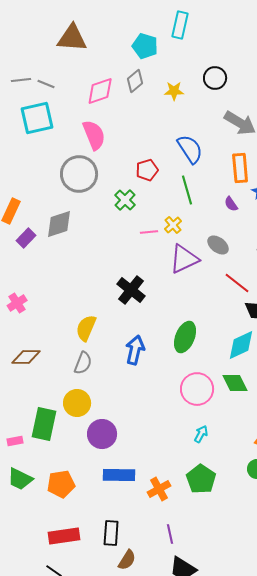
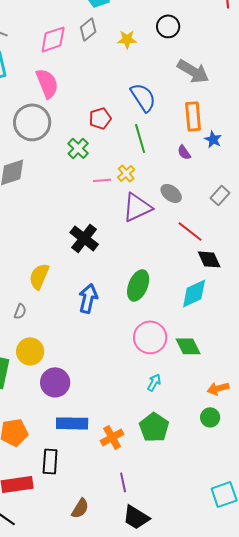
gray semicircle: (83, 363) -> (20, 311), moved, size x0.7
green diamond: (235, 383) -> (188, 346), moved
black rectangle: (111, 533) -> (50, 461), moved

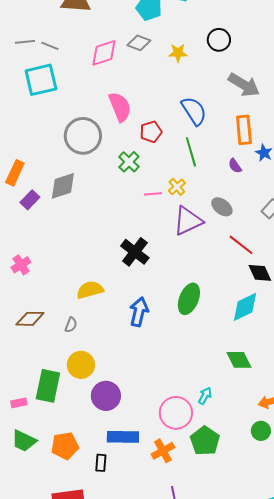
gray diamond: (88, 29) -> (139, 43), turned 60
pink semicircle: (47, 83) -> (120, 107), moved
yellow semicircle: (39, 276) -> (90, 290), turned 52
pink circle: (150, 337) -> (176, 413), moved
black rectangle: (50, 461) -> (101, 463), moved, size x0.7

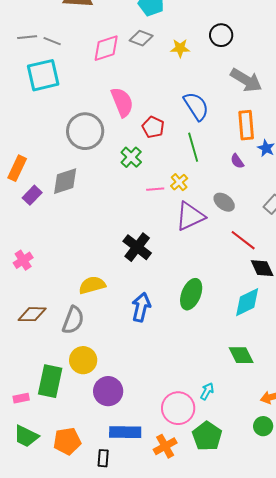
red pentagon: (151, 132) -> (153, 127), turned -30
gray semicircle: (71, 325) -> (73, 320), size x1.8

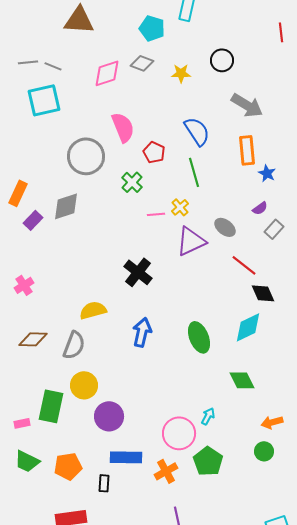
purple semicircle: (237, 161) -> (260, 208), moved, turned -91
green ellipse: (191, 294) -> (199, 337), moved, turned -44

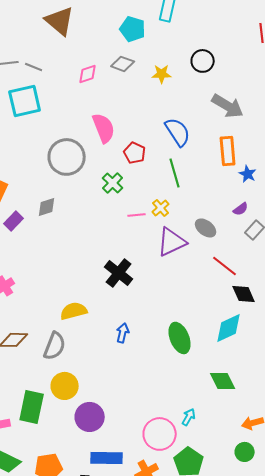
brown triangle: (79, 20) -> (60, 21), turned 36
pink diamond: (107, 73) -> (88, 74), size x0.7
gray diamond: (66, 206) -> (47, 207), size x0.7
blue arrow: (142, 332) -> (123, 333), size x0.7

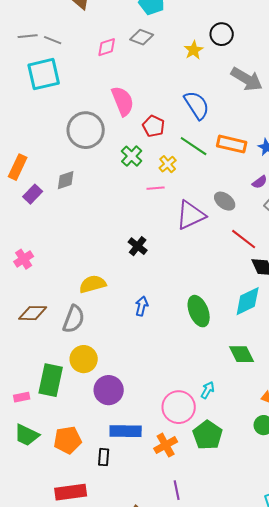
yellow star: (162, 74) -> (194, 50), moved, turned -30
orange rectangle: (228, 151) -> (232, 144), moved, turned -72
green line: (175, 173) -> (194, 146), turned -40
yellow cross: (161, 208) -> (168, 164), moved
black cross: (119, 273) -> (138, 246), size x0.7

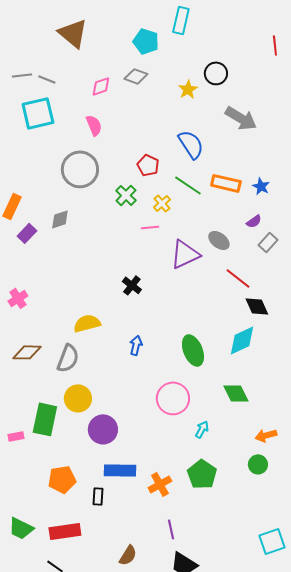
pink semicircle: (123, 101) -> (94, 125), moved, size x0.7
pink circle: (179, 407) -> (173, 398), moved
green trapezoid: (27, 435) -> (21, 528), moved

